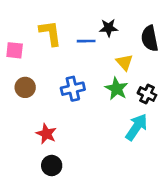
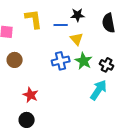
yellow triangle: (124, 62) -> (77, 39), moved
blue cross: (73, 89) -> (61, 61), moved
black circle: (52, 166) -> (27, 120), moved

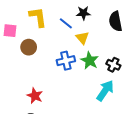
blue line: (61, 25) -> (66, 23), turned 40
brown circle: (15, 60) -> (29, 47), moved

